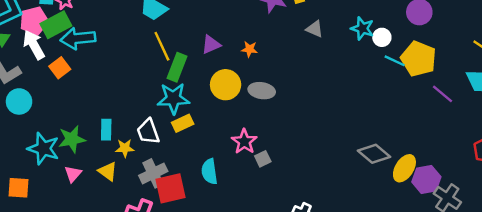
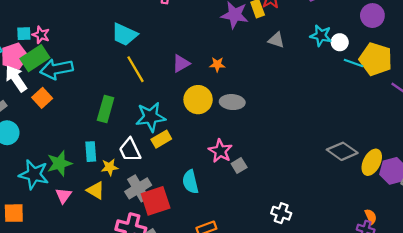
green rectangle: (177, 67) -> (106, 109), moved

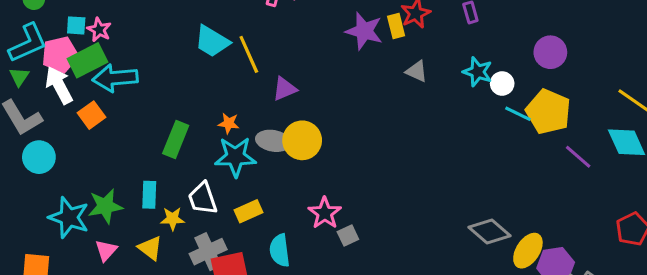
orange star: (217, 64) -> (229, 123), moved
yellow line: (136, 69) -> (249, 54), moved
gray ellipse: (232, 102) -> (273, 141), moved
yellow rectangle: (161, 139) -> (249, 211), moved

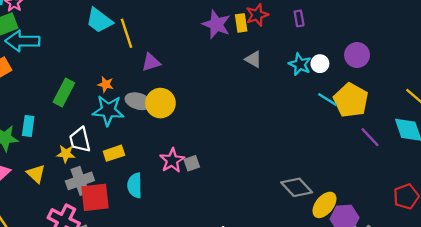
white circle: (502, 84) -> (320, 64), moved
cyan rectangle: (149, 195) -> (28, 126), moved
yellow star: (172, 219) -> (66, 154), moved
gray square: (348, 235) -> (192, 163), moved

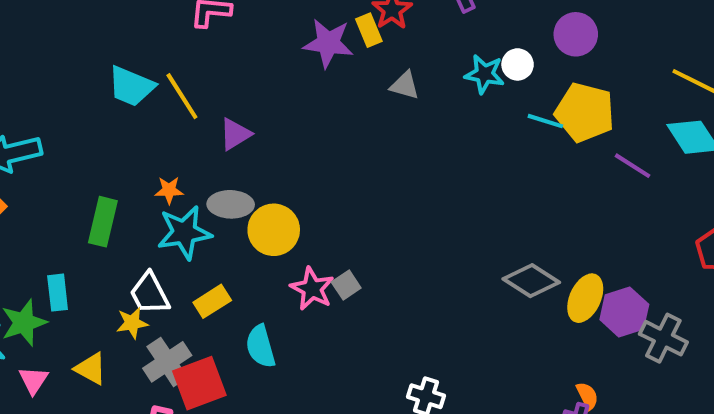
yellow circle: (160, 103) -> (274, 230), moved

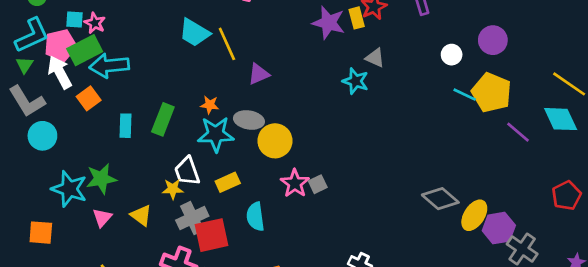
cyan star: (484, 74) -> (355, 81), moved
cyan rectangle: (58, 293) -> (126, 126), moved

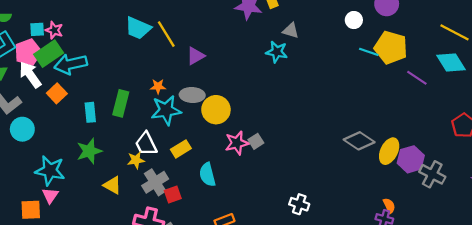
green star: (101, 179) -> (89, 151), moved
pink star: (295, 183) -> (237, 143), turned 30
pink triangle: (102, 218) -> (50, 195), moved
red square: (211, 235) -> (173, 194), size x0.6

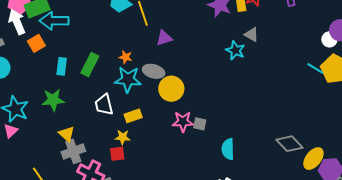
white circle: (354, 20) -> (329, 39), moved
gray square: (256, 141) -> (200, 124), turned 32
yellow star: (136, 160) -> (123, 137), moved
cyan semicircle: (207, 175) -> (228, 149), moved
gray cross: (155, 182) -> (73, 151), moved

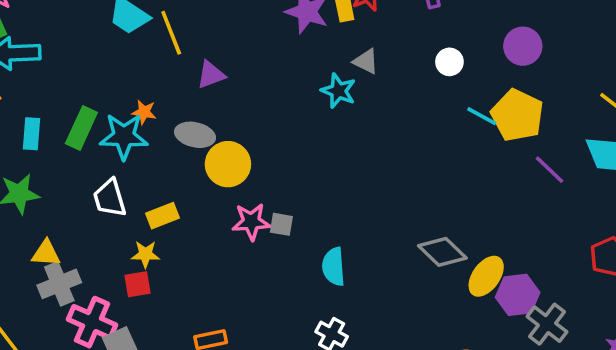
white circle: (329, 39) -> (449, 62), moved
cyan star: (128, 79) -> (124, 136), moved
yellow triangle: (67, 134) -> (46, 253), turned -36

